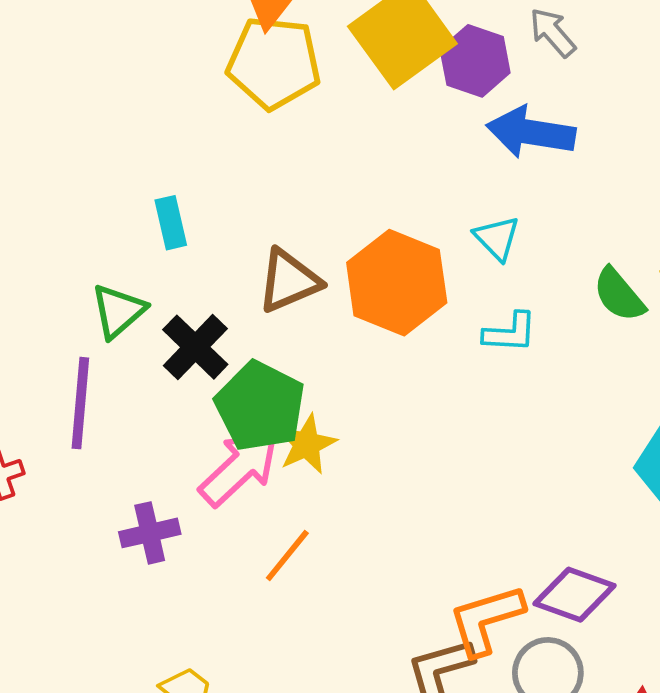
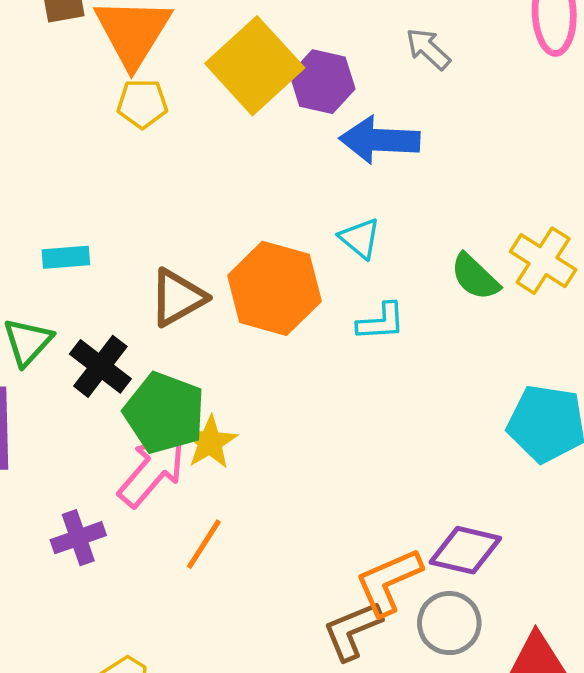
gray arrow: (553, 33) -> (428, 49), moved
yellow pentagon: (274, 63) -> (142, 104), size x0.6
cyan rectangle: (171, 223) -> (66, 257), turned -75

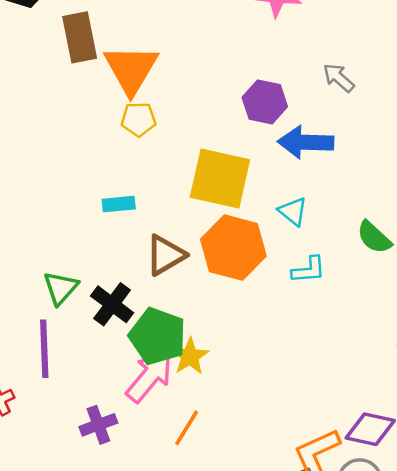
yellow square: (255, 66) -> (220, 178), moved, turned -34
cyan rectangle: (66, 257) -> (119, 204), moved

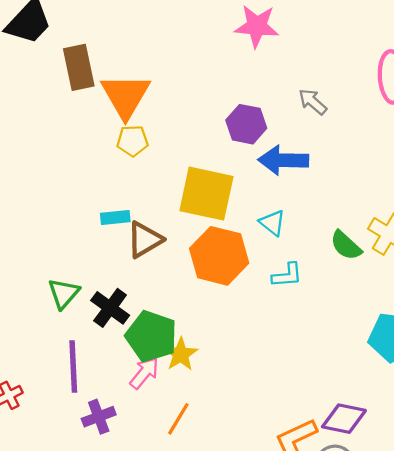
brown triangle: (165, 255) -> (145, 240), moved
purple line: (44, 349) -> (73, 366), moved
pink arrow: (149, 377) -> (144, 373), size x0.7

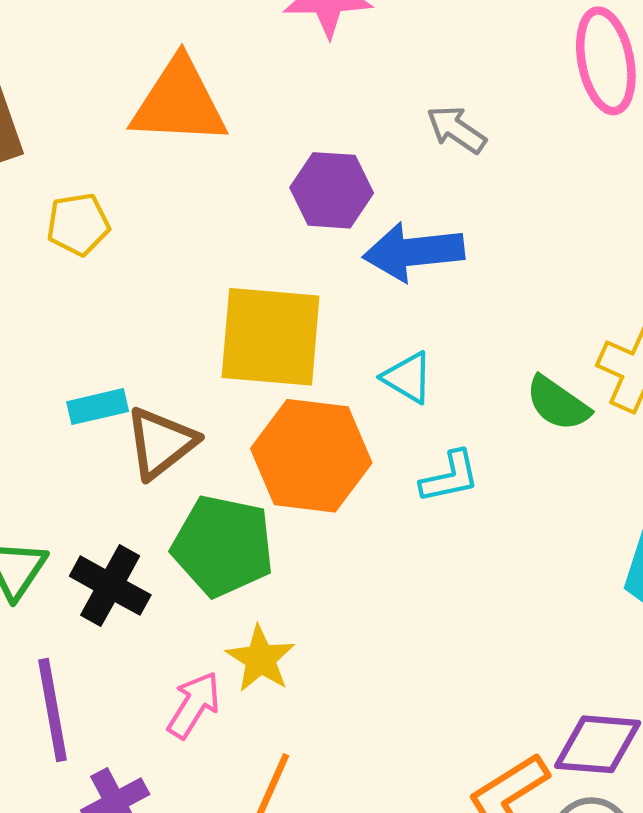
orange triangle: (125, 96) -> (179, 102), moved, turned -50
yellow pentagon: (133, 141) -> (78, 224), moved
green pentagon: (151, 336) -> (223, 546), moved

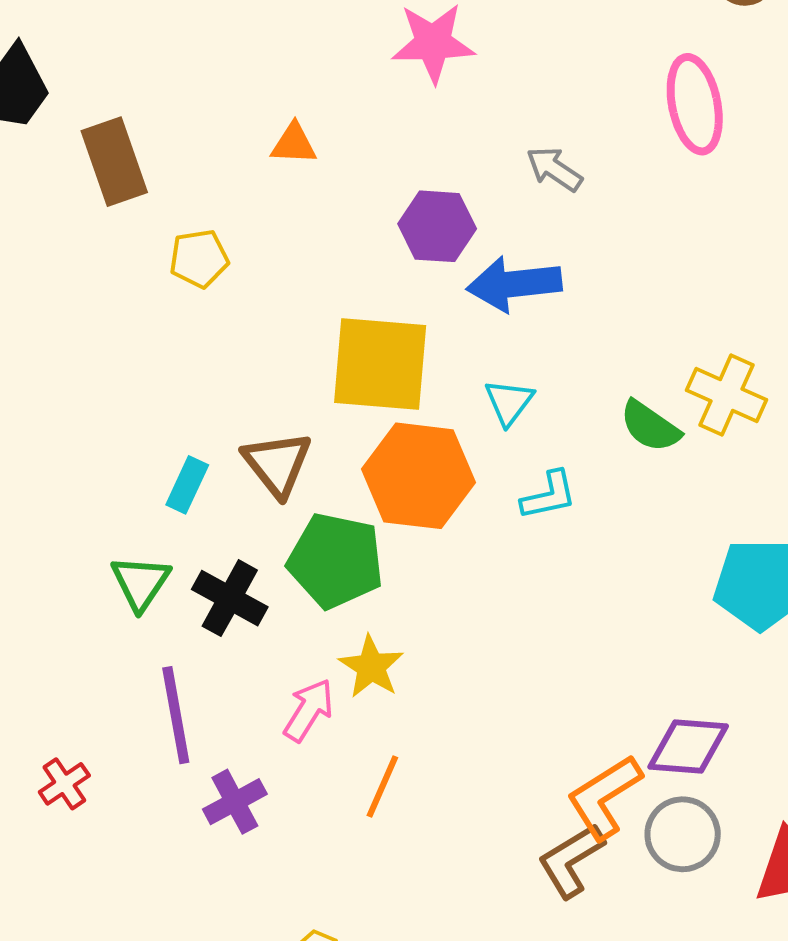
orange triangle: (179, 102) -> (294, 144), size x0.5
cyan triangle: (408, 377) -> (509, 402), turned 36
cyan rectangle: (98, 407) -> (187, 485), moved, turned -52
brown triangle: (161, 443) -> (277, 464), turned -30

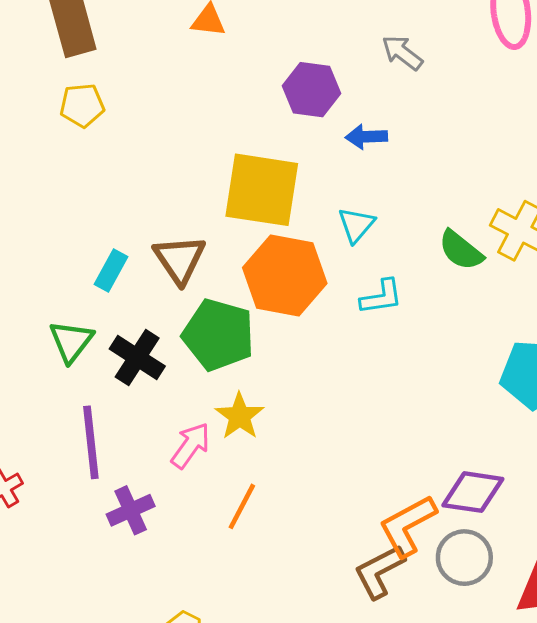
yellow pentagon: (199, 259) -> (82, 105), moved
blue arrow: (514, 284) -> (366, 137), size x0.6

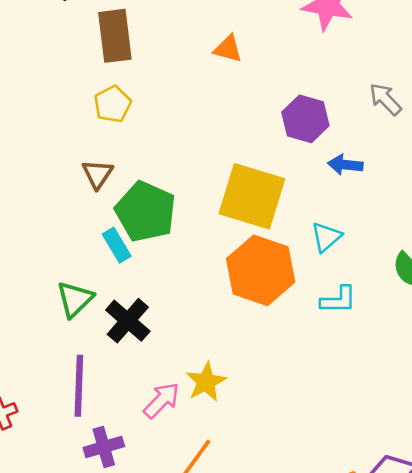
yellow pentagon: (82, 105) -> (113, 104), turned -30
brown triangle: (180, 259) -> (97, 174), moved, size x0.7
cyan rectangle: (111, 271) -> (117, 245), turned -68
green pentagon: (218, 335) -> (146, 212), moved

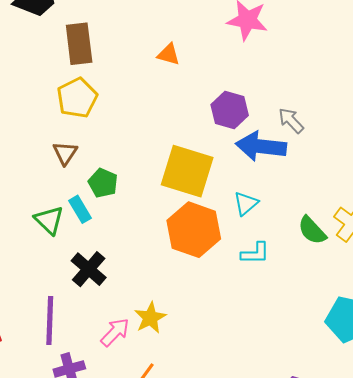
gray arrow: (385, 99) -> (291, 121), moved
yellow pentagon: (113, 104) -> (77, 98), size x1.4
blue arrow: (345, 165) -> (261, 146), size x1.8
green pentagon: (146, 212) -> (103, 183), size x0.6
green triangle: (75, 299) -> (49, 220), moved, turned -32

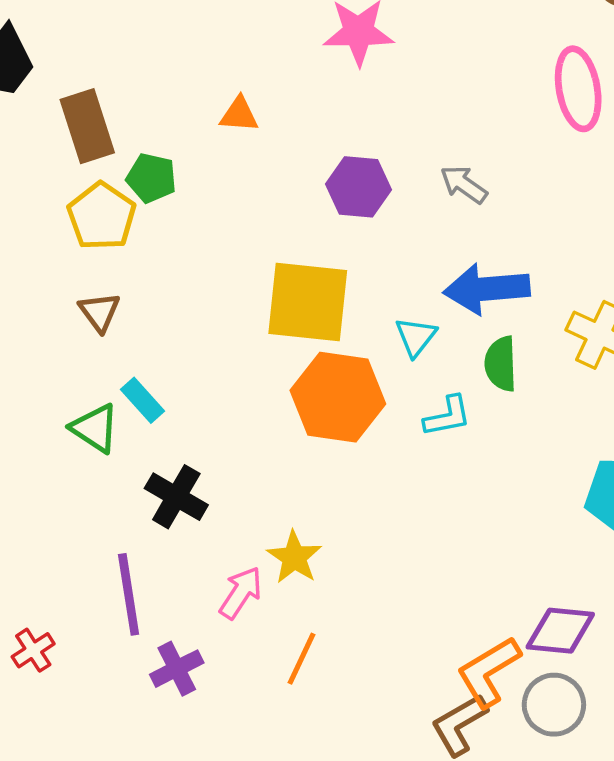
blue arrow: (261, 146) -> (487, 289), moved
green pentagon: (103, 183) -> (151, 178), moved
green semicircle: (312, 230) -> (501, 364), moved, turned 52

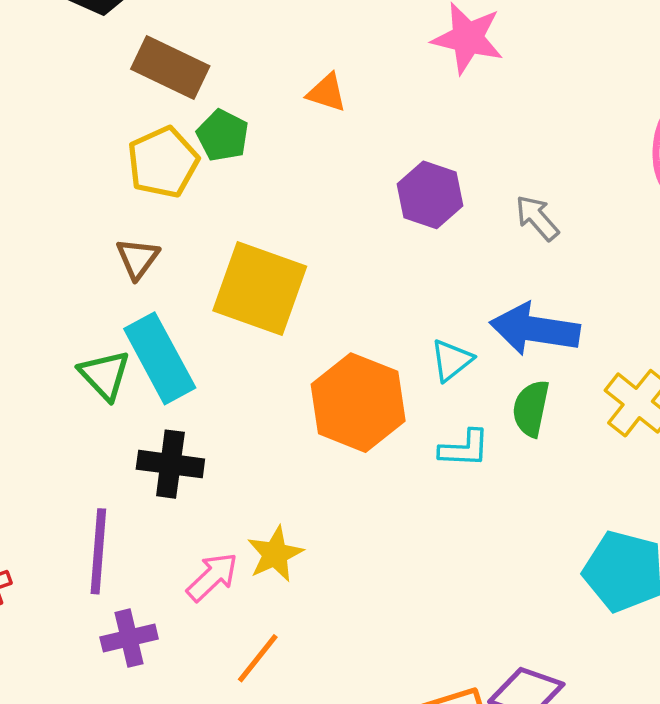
brown rectangle: (87, 126) -> (170, 67), turned -60
yellow square: (308, 302) -> (260, 288), moved
cyan rectangle: (143, 400) -> (160, 358), size x1.8
black cross: (176, 497) -> (170, 464), turned -36

